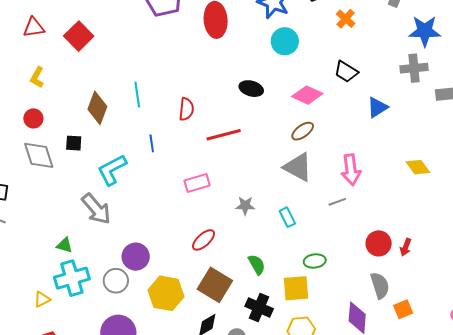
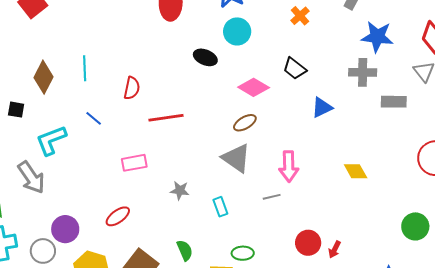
black ellipse: (251, 89) -> (205, 57), moved
blue line: (152, 143) -> (94, 118), turned -48
red ellipse: (204, 240) -> (118, 216), moved

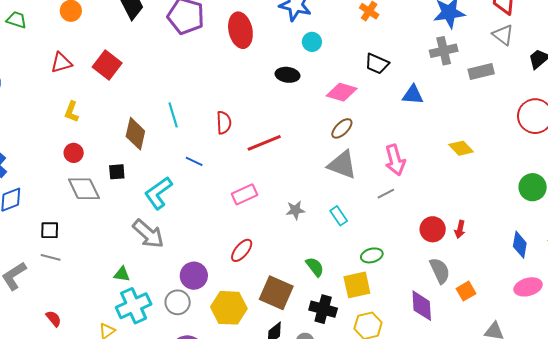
cyan circle: (237, 31) -> (312, 42), size x0.7
blue triangle: (322, 107) -> (413, 95), turned 45

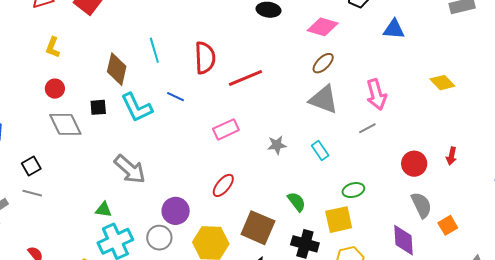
red semicircle: (224, 123) -> (205, 58), size x1.4
cyan L-shape: (158, 193) -> (137, 108), moved, turned -80
red arrow: (460, 229) -> (451, 156), moved
black square: (50, 230) -> (31, 166), turned -30

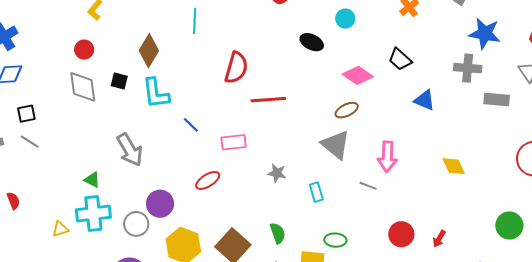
cyan line: (154, 50) -> (195, 21), moved
blue line: (175, 97) -> (191, 125), moved
gray line: (367, 128) -> (368, 186), turned 30
black square: (31, 166) -> (26, 114), moved
red ellipse: (223, 185) -> (208, 180), moved

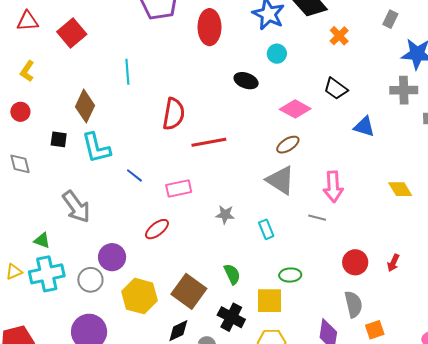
gray diamond: (83, 87) -> (20, 164), moved, size x0.7
yellow triangle: (60, 229) -> (14, 272), moved

